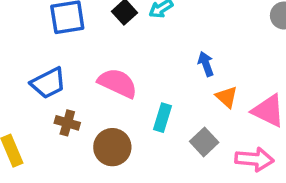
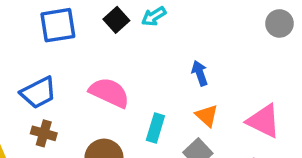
orange triangle: (227, 97) -> (207, 116), moved
brown cross: (67, 123) -> (44, 133), moved

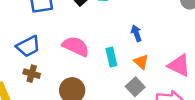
cyan rectangle: (155, 128) -> (111, 57), moved, turned -30

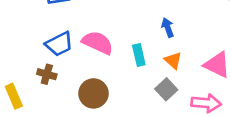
blue trapezoid: (28, 46) -> (59, 44), moved

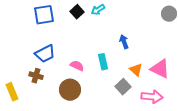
pink semicircle: (98, 43) -> (77, 66), moved, size x0.6
orange triangle: (173, 60) -> (136, 70), moved

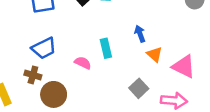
cyan rectangle: (103, 62) -> (106, 48), moved
orange triangle: (136, 70) -> (155, 54), moved
brown circle: (70, 90) -> (54, 94), moved

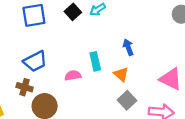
orange triangle: (155, 54) -> (121, 74), moved
pink semicircle: (83, 63) -> (73, 75), turned -35

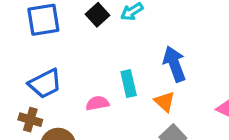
blue arrow: (128, 47) -> (174, 64), size x1.5

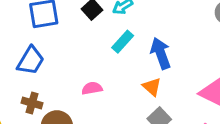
blue trapezoid: (45, 84) -> (31, 61), moved, turned -32
cyan rectangle: (129, 84) -> (123, 42), moved, turned 55

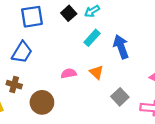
orange triangle: (152, 87) -> (96, 72), moved
brown cross: (32, 103) -> (14, 85), moved

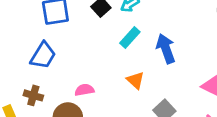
pink semicircle: (69, 73) -> (84, 90), moved

